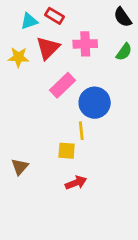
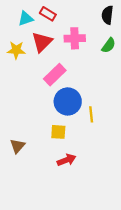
black semicircle: (123, 17) -> (107, 15), turned 42
blue circle: (95, 103) -> (68, 101), moved
yellow line: (81, 131) -> (91, 114), moved

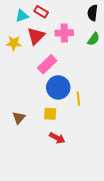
brown triangle: (17, 146) -> (19, 118), moved
red arrow: (67, 160) -> (57, 138), turned 49

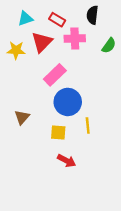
red rectangle: (41, 12) -> (57, 20), moved
black semicircle: (93, 13) -> (92, 15), moved
yellow line: (78, 99) -> (88, 125), moved
brown triangle: (19, 118) -> (22, 117), moved

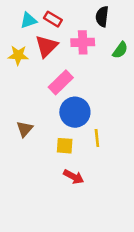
red rectangle: (57, 20) -> (53, 19), moved

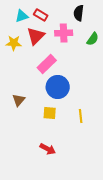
yellow line: (97, 138) -> (81, 116), moved
red arrow: (74, 177) -> (48, 149), moved

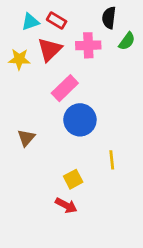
green semicircle: (93, 39) -> (127, 41), moved
yellow square: (50, 113) -> (73, 179), moved, turned -32

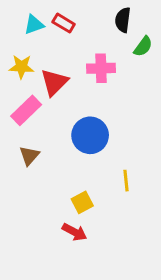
pink cross: (88, 45) -> (101, 68), moved
red triangle: (50, 49) -> (54, 82), moved
pink rectangle: (65, 88) -> (26, 110), moved

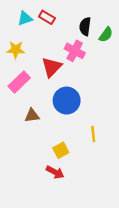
black semicircle: (123, 20) -> (85, 27), moved
pink cross: (101, 68) -> (75, 51), turned 30
red triangle: (54, 82) -> (52, 67), moved
brown triangle: (29, 156) -> (32, 116), moved, turned 42

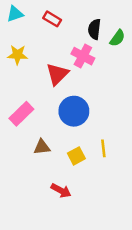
cyan triangle: (25, 18) -> (15, 14), moved
pink rectangle: (19, 82) -> (21, 114), moved
brown triangle: (32, 116) -> (42, 147), moved
yellow square: (61, 150) -> (76, 156), moved

